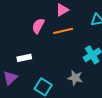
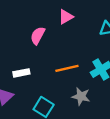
orange line: (63, 31) -> (67, 68), moved

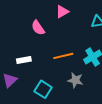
pink semicircle: (38, 36) -> (38, 28), turned -63

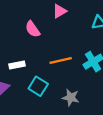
gray star: (75, 80) -> (71, 97), moved
cyan square: (43, 89) -> (38, 86), moved

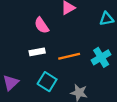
white rectangle: (17, 65) -> (37, 52), moved

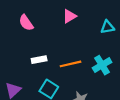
pink semicircle: (42, 25) -> (26, 23), moved

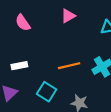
white rectangle: (39, 60) -> (19, 66), moved

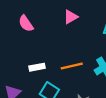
white rectangle: (19, 66) -> (37, 67), moved

